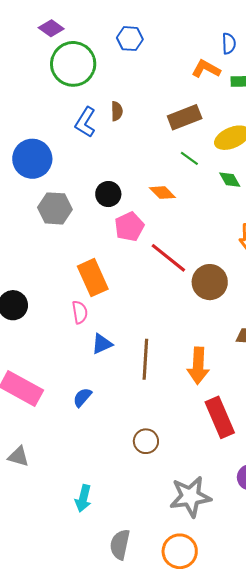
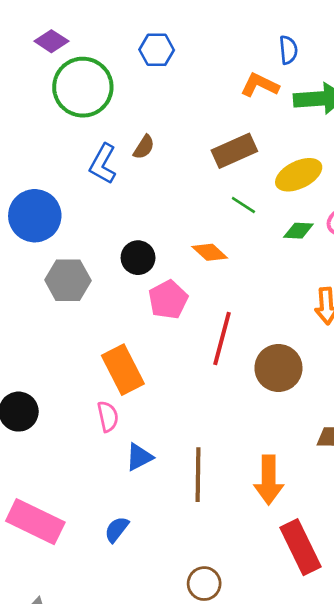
brown semicircle: (117, 111) -> (144, 147), turned 36
green diamond: (230, 180) -> (298, 231), turned -55
red line: (168, 258) -> (222, 338), turned 69

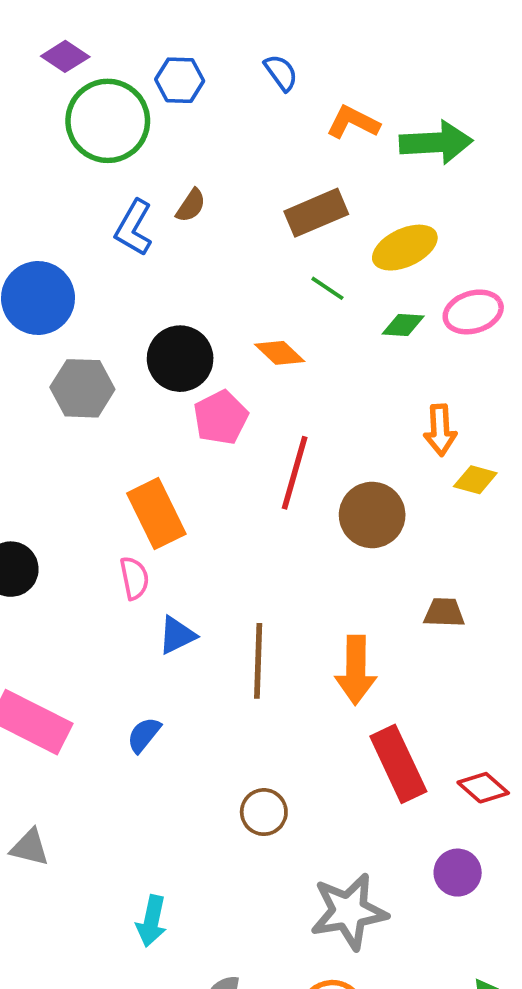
blue hexagon: (157, 50) -> (180, 80), moved
blue semicircle: (288, 50) -> (281, 73), moved, turned -32
black circle: (138, 258) -> (180, 359), size x1.4

